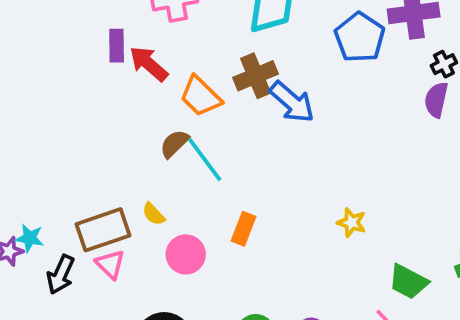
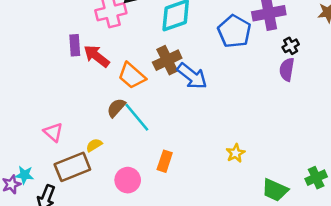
yellow semicircle: (154, 214) -> (94, 145), moved, turned 105
yellow star: (352, 223) -> (236, 153), turned 30
pink triangle: (110, 264) -> (53, 132), moved

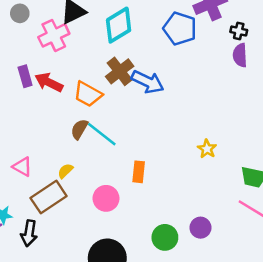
black cross: (291, 46) -> (239, 31), turned -35

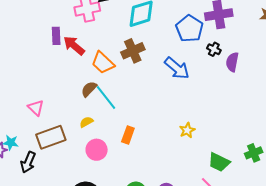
black cross: (239, 31) -> (214, 49), moved
blue arrow: (148, 82) -> (177, 68), moved
yellow semicircle: (65, 171) -> (86, 122), moved

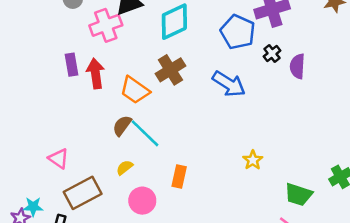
red arrow: (74, 45) -> (96, 74), turned 50
black cross: (214, 49) -> (272, 54), turned 32

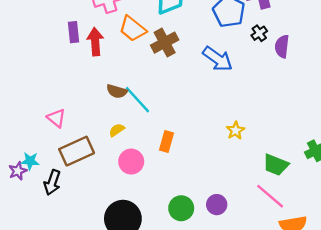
orange trapezoid: (135, 90) -> (133, 29), moved
brown semicircle: (122, 126) -> (117, 91), turned -114

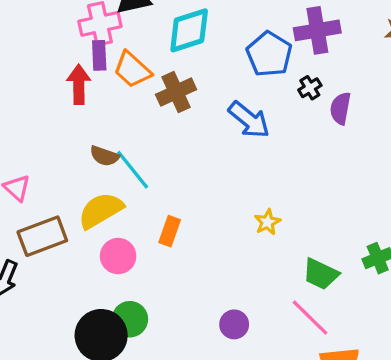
purple rectangle: (73, 32) -> (99, 55), moved
yellow semicircle: (117, 130) -> (101, 210), size x2.0
green circle: (181, 208) -> (130, 319), moved

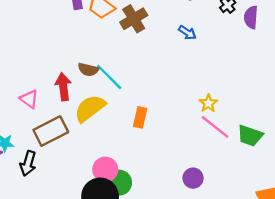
red arrow: (79, 84) -> (63, 87), moved
blue arrow: (249, 120) -> (187, 33), size x0.6
pink circle: (118, 256) -> (105, 169), moved
pink line: (310, 318) -> (215, 127), moved

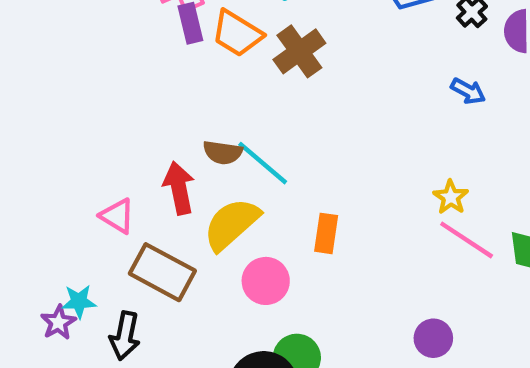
blue arrow: (187, 33) -> (468, 91), moved
brown rectangle: (51, 131) -> (162, 272), turned 60
pink circle: (105, 169) -> (266, 281), moved

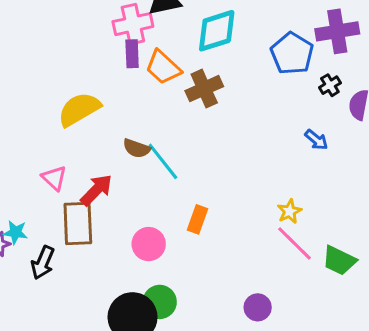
red arrow: (179, 188) -> (96, 190), moved, turned 45
yellow semicircle: (232, 224) -> (79, 109), moved
brown rectangle: (162, 272) -> (78, 224), turned 48

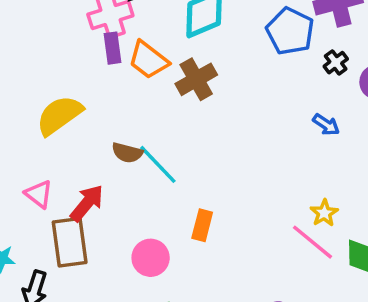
yellow star: (289, 211) -> (324, 213), moved

